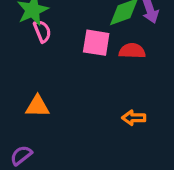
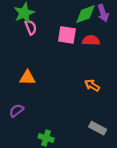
orange arrow: (134, 118) -> (92, 85), turned 32

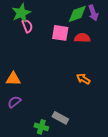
orange triangle: (27, 78) -> (13, 79), moved
gray rectangle: (98, 128) -> (60, 118), moved

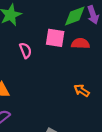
pink semicircle: (27, 26) -> (25, 50), moved

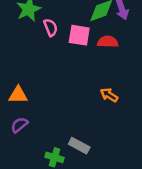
pink semicircle: (25, 50) -> (51, 27), moved

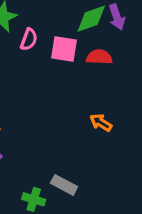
pink semicircle: (51, 27) -> (29, 39), turned 42

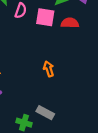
orange arrow: (101, 123) -> (49, 69), moved, turned 40

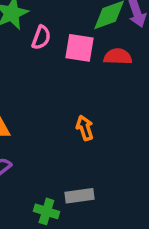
gray rectangle: (45, 113) -> (80, 196), turned -36

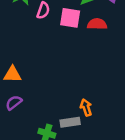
orange arrow: (85, 128) -> (86, 108), moved

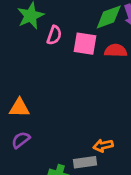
orange arrow: (86, 108) -> (103, 146), turned -84

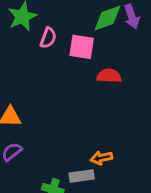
red semicircle: (116, 51) -> (109, 76), moved

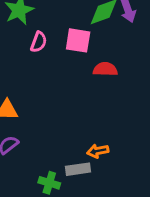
pink semicircle: (48, 38) -> (39, 42), moved

